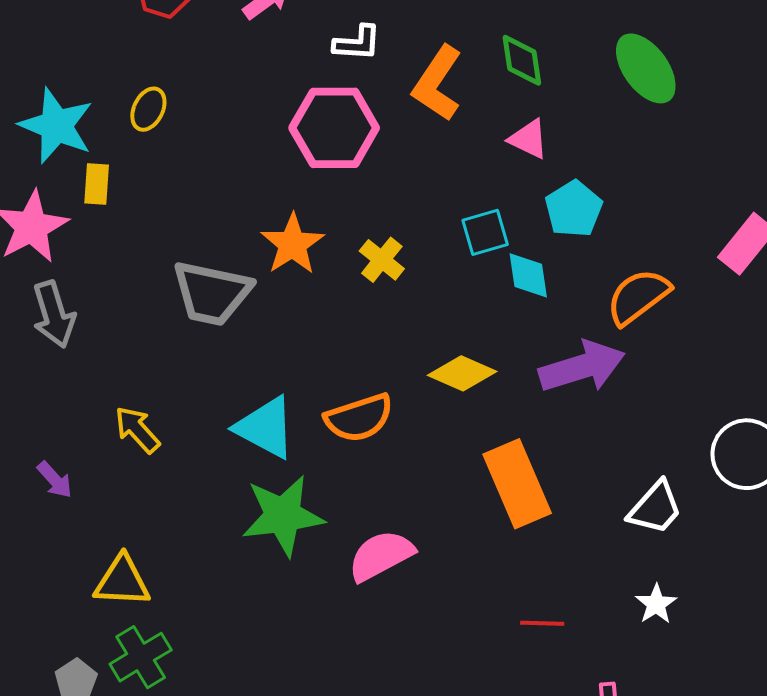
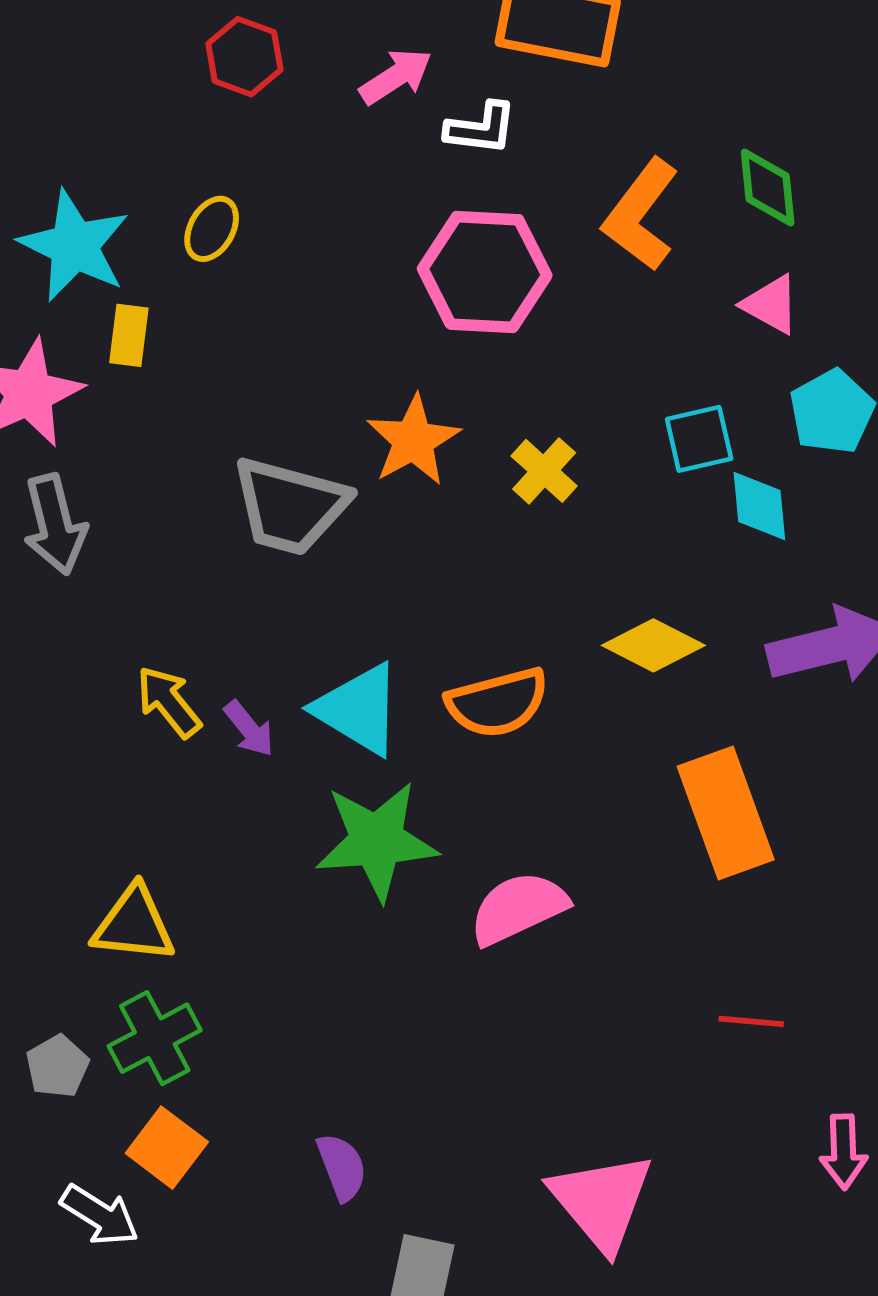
white L-shape: (357, 43) -> (481, 128), moved
purple arrow: (55, 480) -> (249, 729), moved

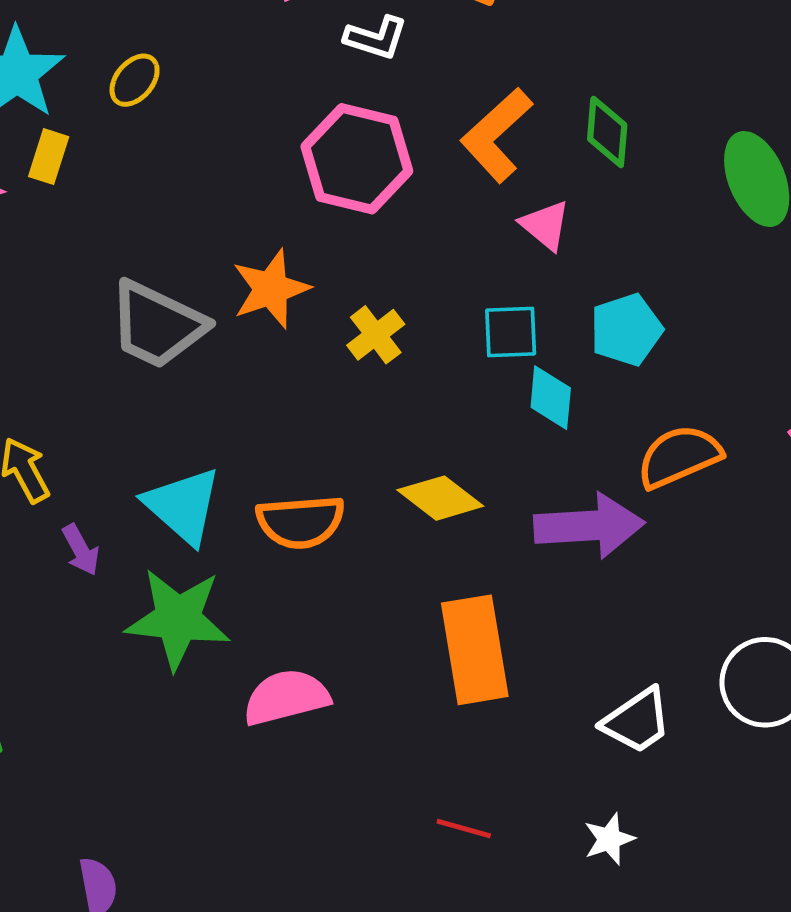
pink triangle: (771, 304) -> (545, 225), moved
purple arrow: (249, 729) -> (81, 550), moved

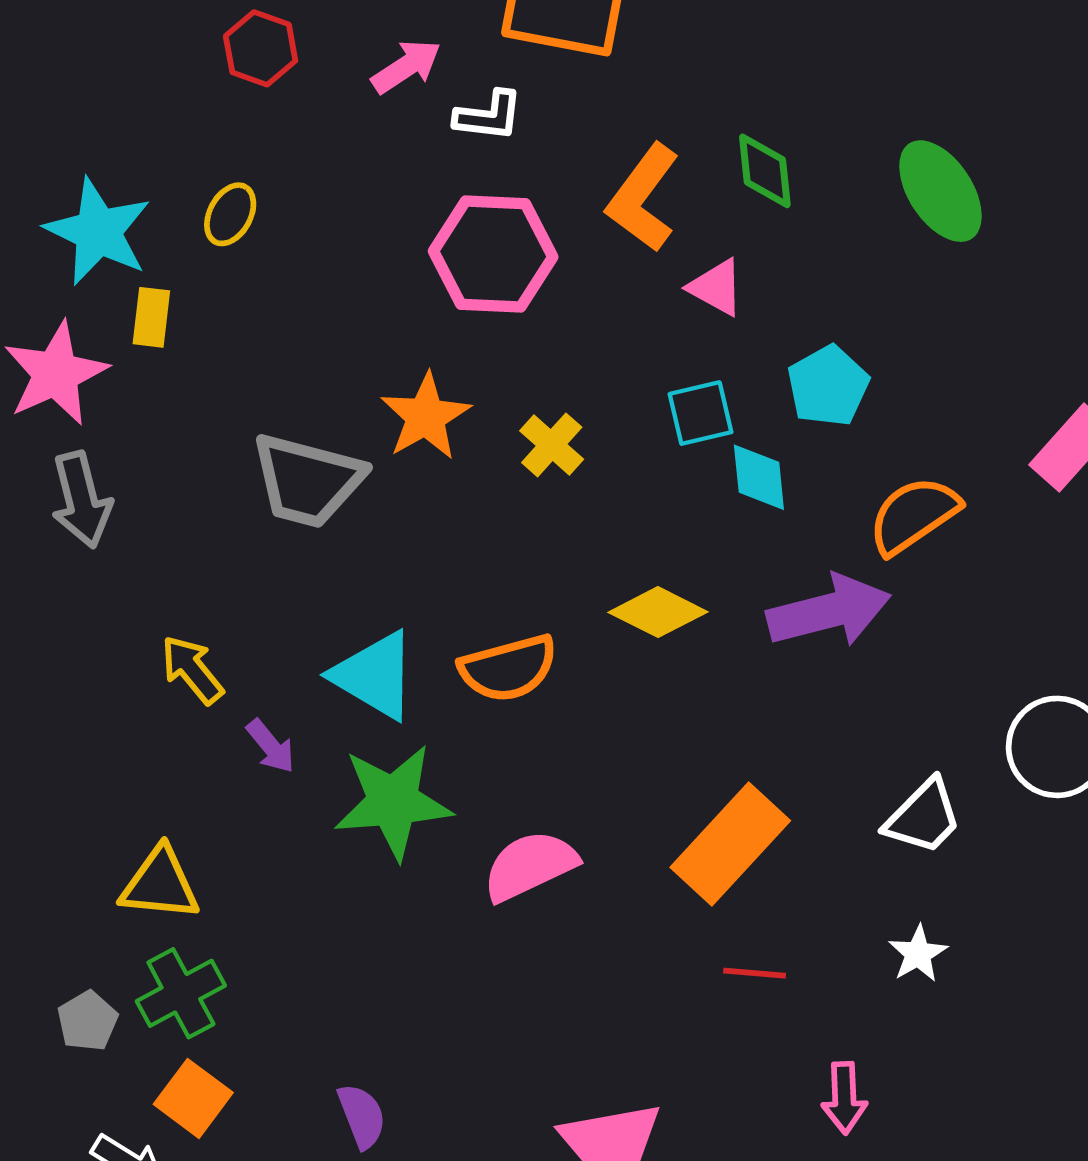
orange rectangle: (475, 650) -> (730, 844), moved, turned 63

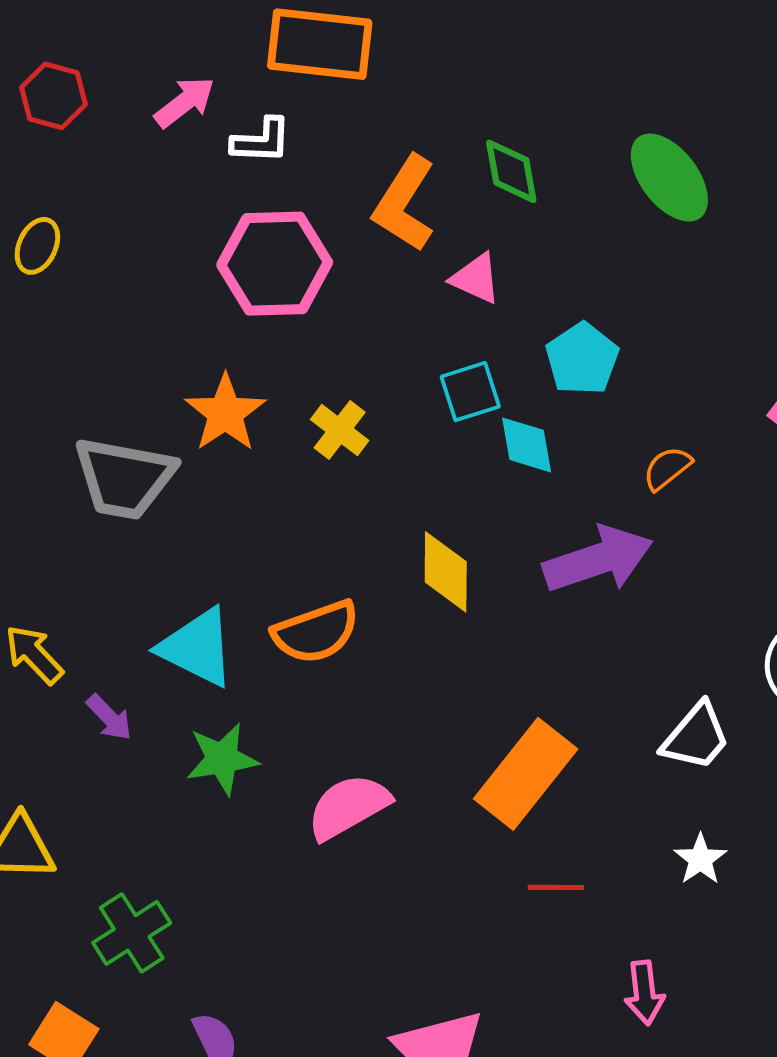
orange semicircle: (914, 515) -> (667, 468), size x0.6
yellow diamond: (658, 612) -> (446, 572), turned 68
green star: (393, 802) -> (222, 759), size x0.7
green cross: (181, 993) -> (132, 933), moved

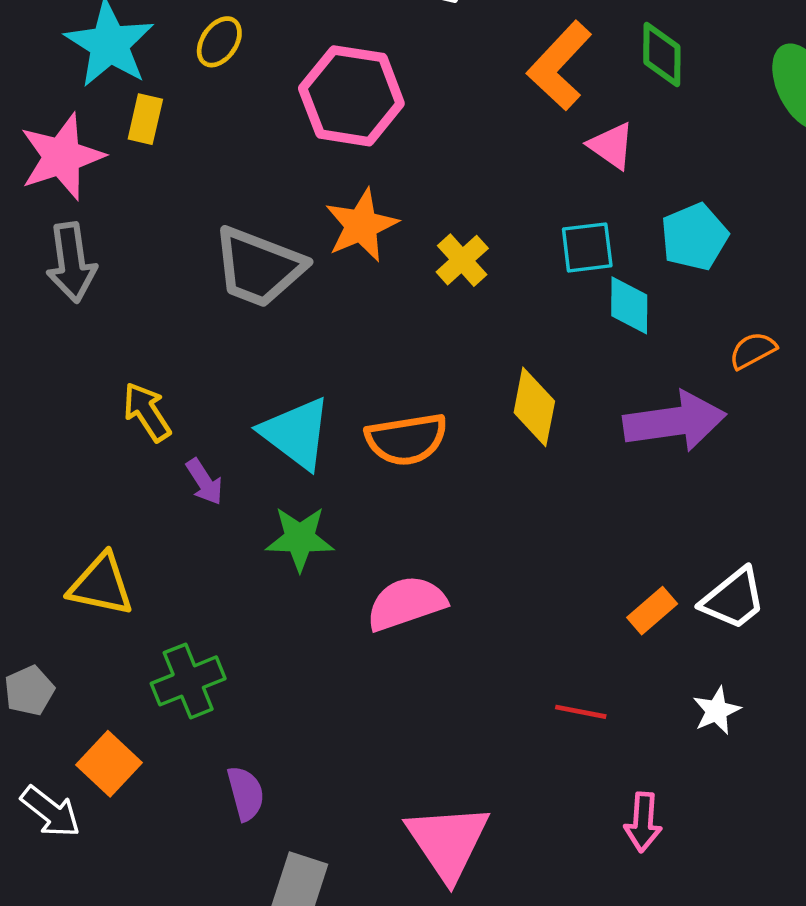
pink hexagon: (275, 264) -> (351, 96), moved
orange rectangle: (526, 774) -> (652, 611), moved, size x0.5

